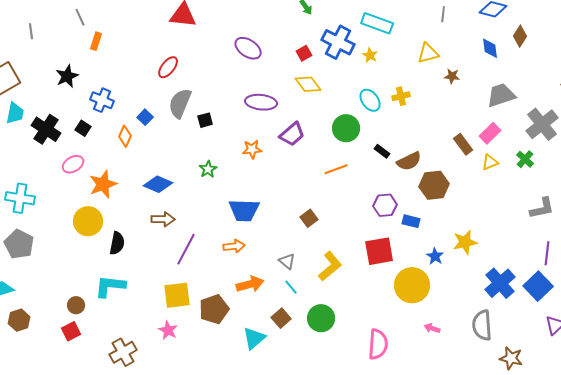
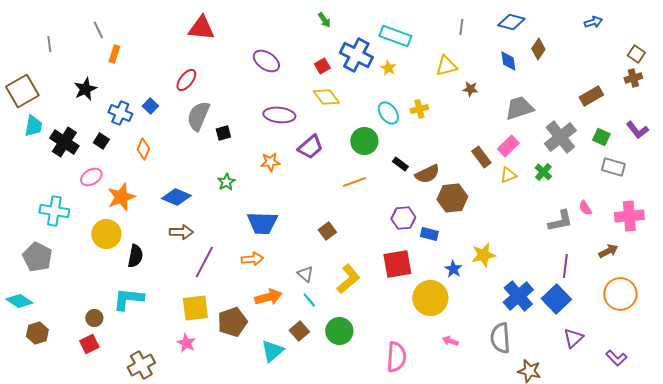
blue square: (145, 117) -> (150, 106), moved
cyan cross: (20, 198) -> (54, 211), moved

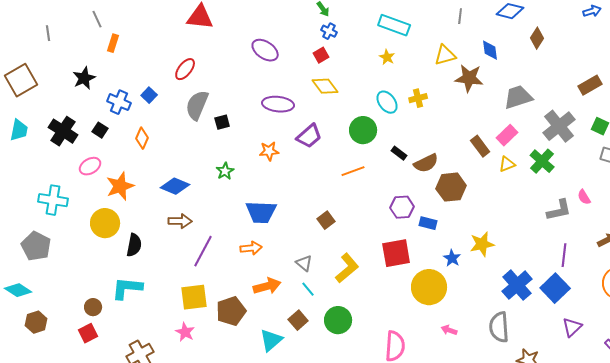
blue cross: (356, 55) -> (329, 31), moved, size x0.5
blue diamond: (508, 61) -> (490, 50), moved
brown star: (470, 89) -> (469, 78), size x1.8
cyan trapezoid: (33, 126) -> (19, 130), moved
green cross: (543, 172) -> (542, 161), size x1.4

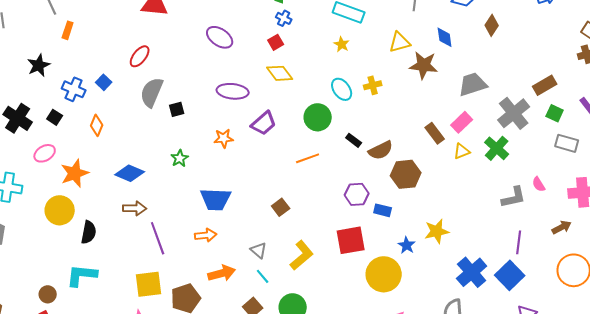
brown rectangle: (590, 85) -> (545, 85), moved
purple line: (203, 251) -> (158, 238), turned -48

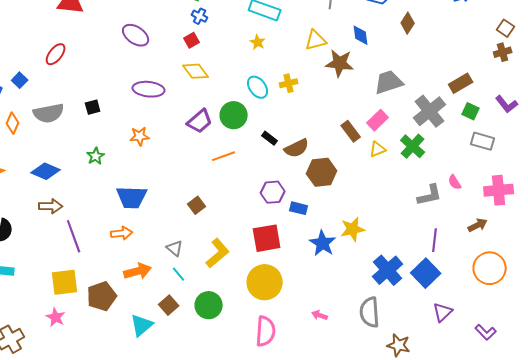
gray semicircle: (152, 92) -> (49, 113), moved, turned -124
purple trapezoid: (264, 123) -> (200, 121), moved
blue star: (407, 245) -> (323, 243), size x1.5
yellow circle: (384, 274) -> (265, 282), moved

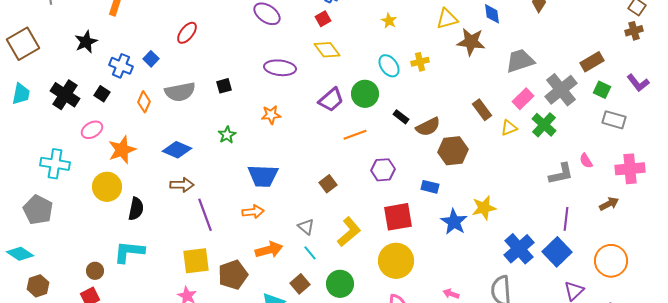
pink rectangle: (378, 120) -> (523, 99), moved
purple hexagon: (273, 192) -> (383, 170), moved
orange circle: (490, 268) -> (611, 261), moved

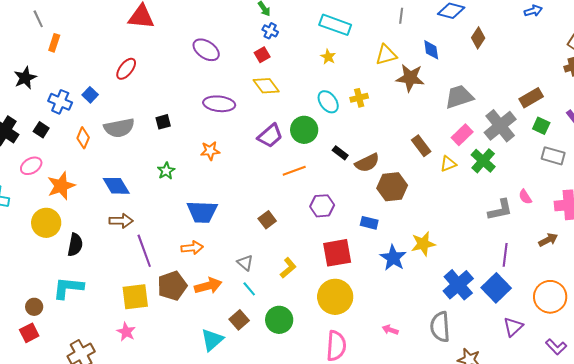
blue diamond: (177, 150) -> (116, 186), turned 36
yellow L-shape: (349, 232) -> (288, 268), size x0.7
brown pentagon: (233, 275) -> (172, 286), moved

